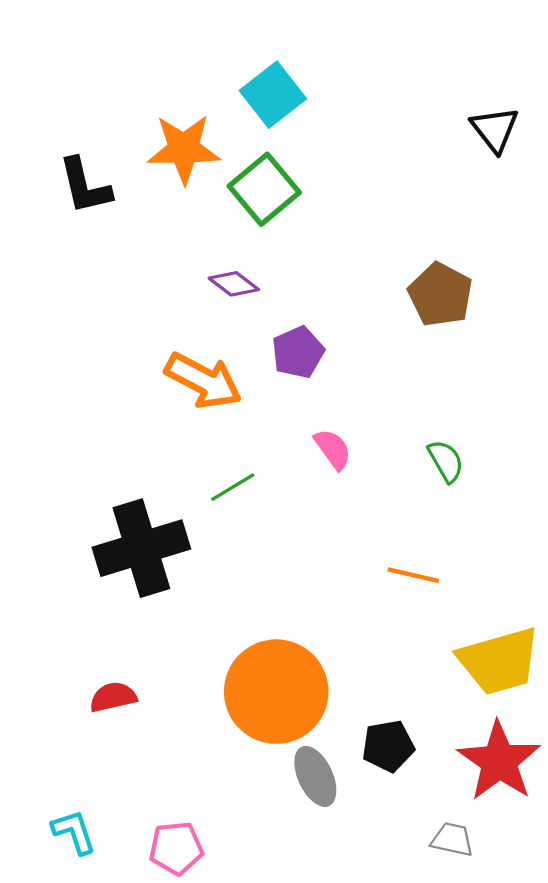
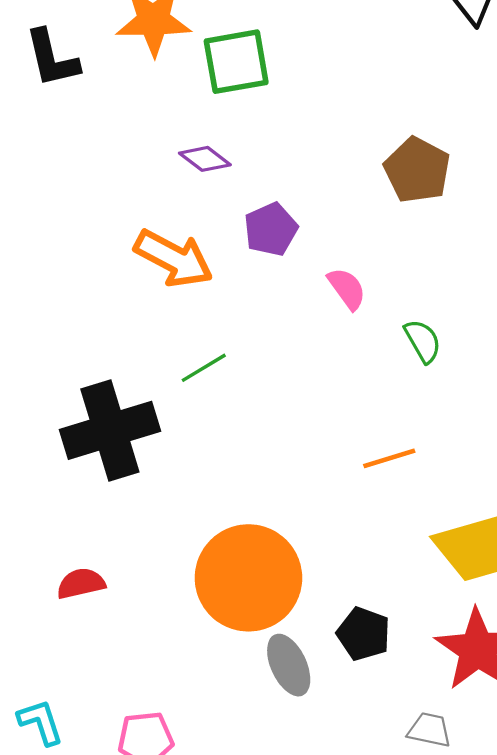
green square: (264, 189) -> (236, 62), turned 30
pink semicircle: (333, 449) -> (347, 289), moved
orange line: (413, 575) -> (389, 458), turned -30
black pentagon: (388, 746) -> (364, 634), turned 30

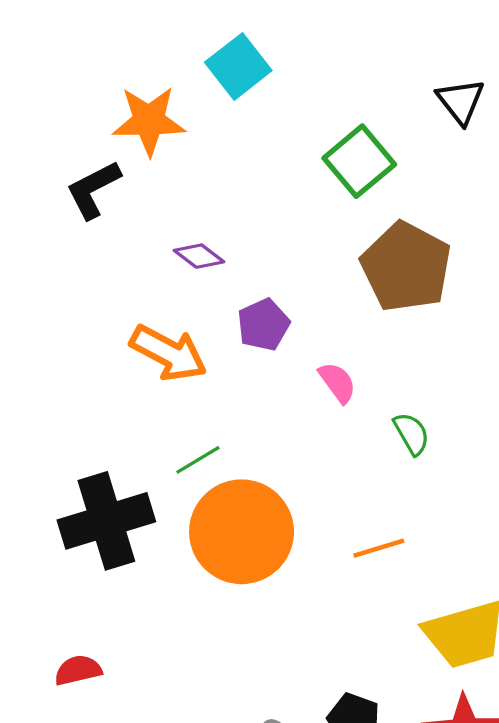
black L-shape: (52, 58) -> (93, 190), moved, turned 76
green square: (236, 62) -> (359, 161), moved, turned -30
brown pentagon: (417, 170) -> (406, 267), size x1.4
orange circle: (248, 578) -> (242, 532), moved

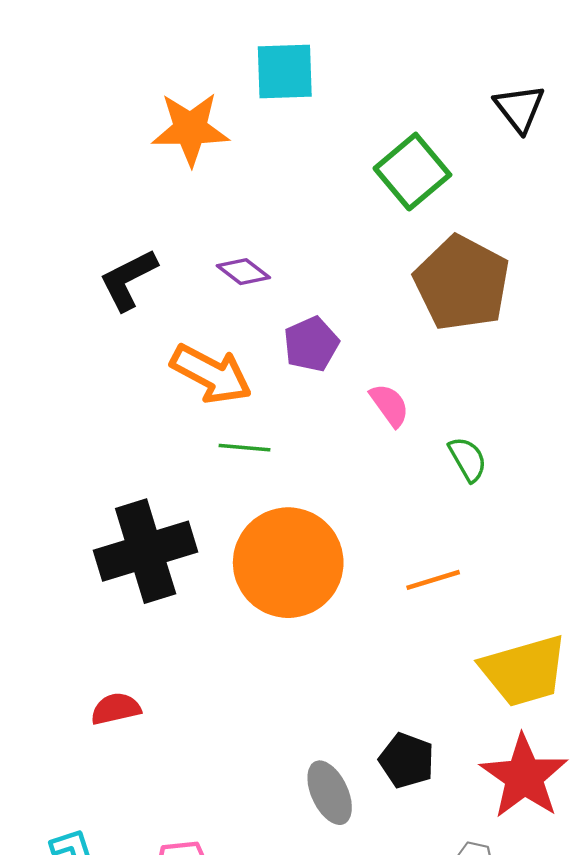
cyan square: (238, 66) -> (285, 71), turned 36
black L-shape: (93, 190) -> (128, 280), moved
green line: (198, 460) -> (244, 448), moved, turned 36

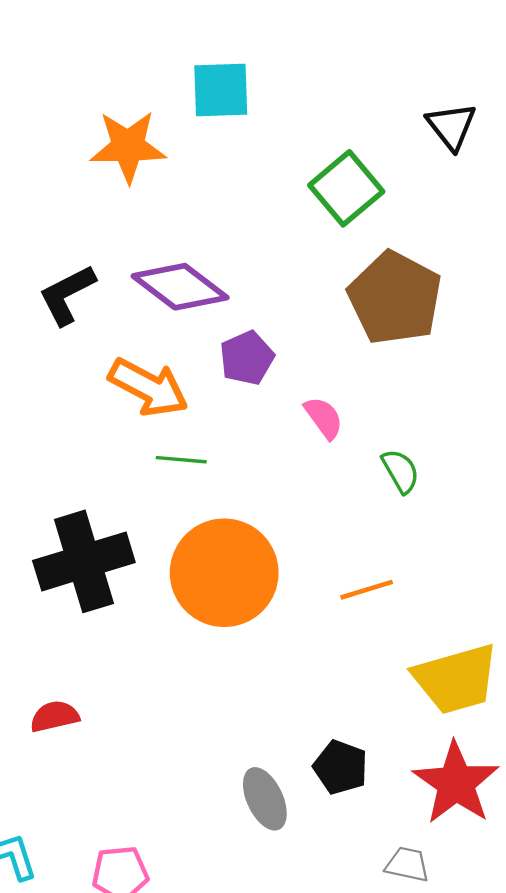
purple diamond: (243, 272) -> (180, 287), size x1.8

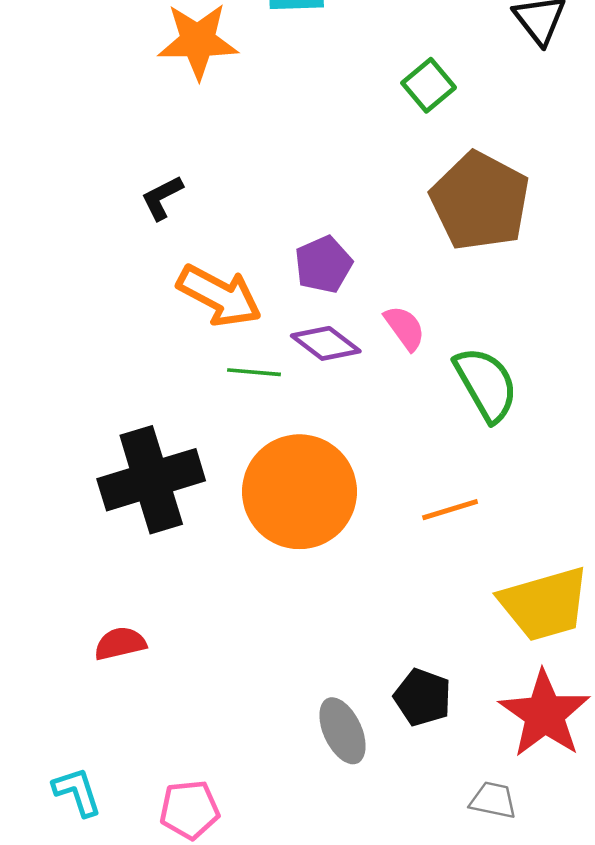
green square: (346, 188) -> (429, 85), size x0.7
purple diamond: (180, 287) -> (326, 343), moved, size x0.7
black L-shape: (67, 295) -> (162, 198), moved, size x0.7
green semicircle: (401, 471) -> (486, 384), size x1.6

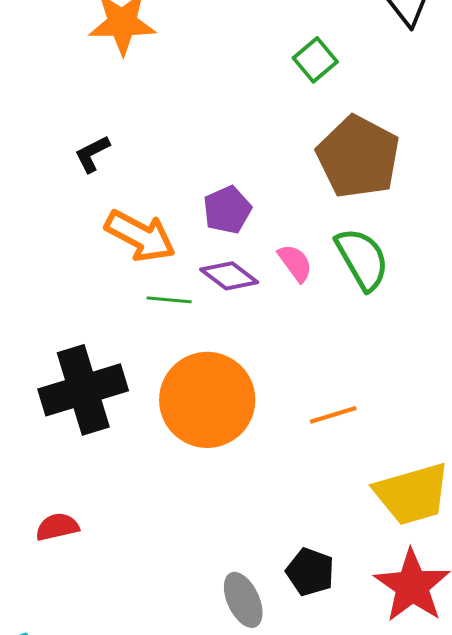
green semicircle: (486, 384) -> (362, 259), moved

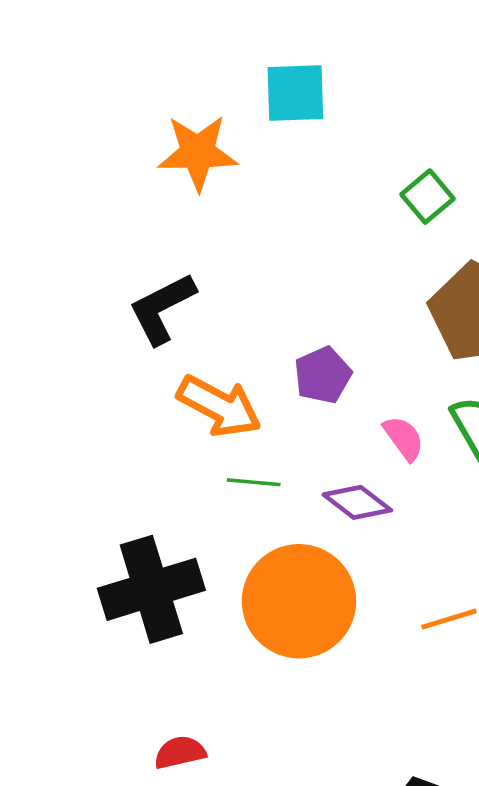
black L-shape: (92, 154) -> (162, 308), size x1.6
purple diamond: (229, 276) -> (357, 502), moved
red semicircle: (57, 527) -> (180, 752), moved

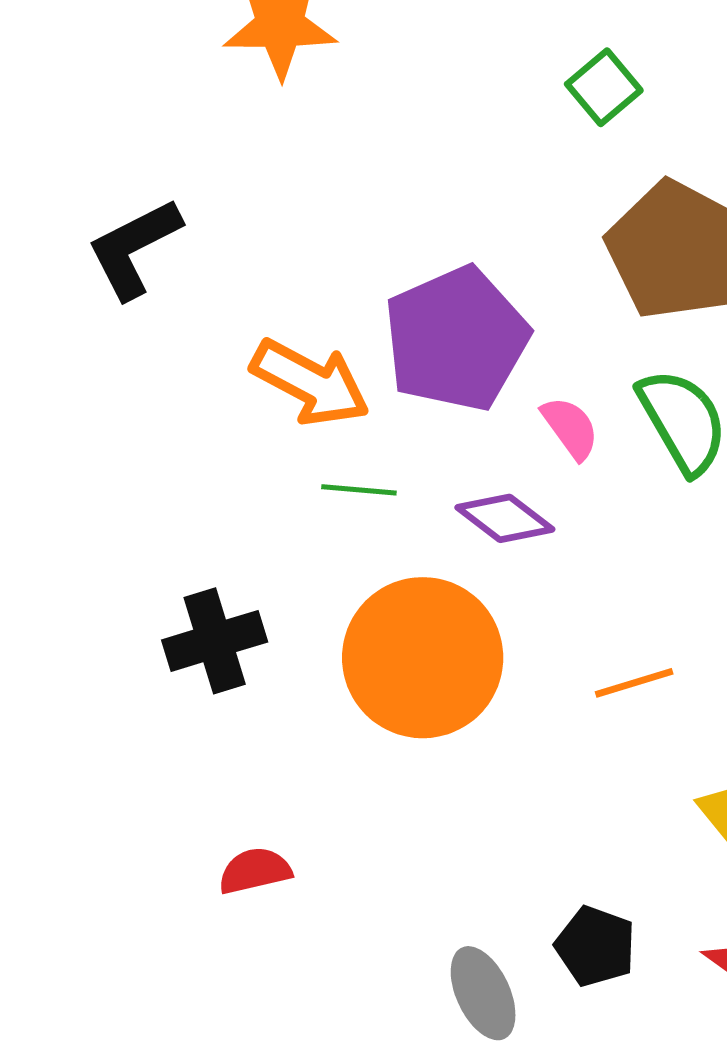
black L-shape: (162, 308) -> (134, 248), moved
purple pentagon: (323, 375) -> (456, 339), size x1.8
black cross: (151, 589) -> (215, 641), size x0.7

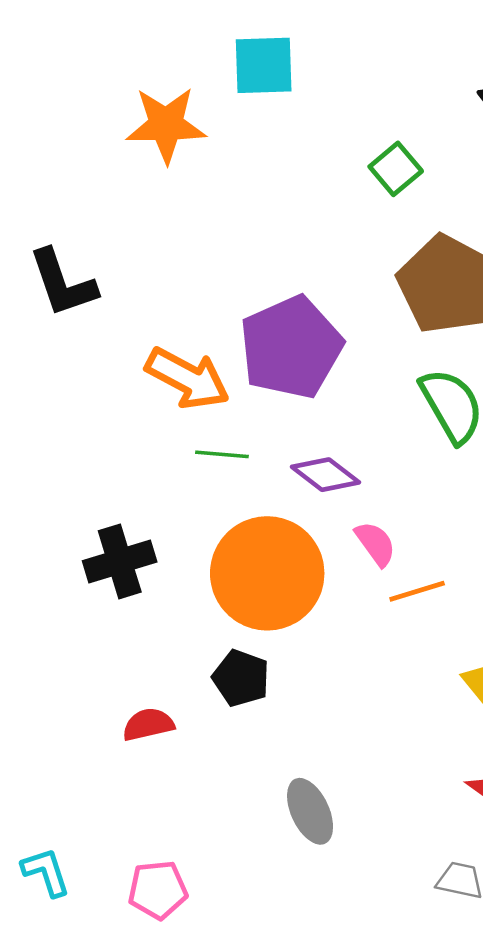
black L-shape: (134, 248) -> (63, 283), turned -82
pink semicircle: (570, 428) -> (375, 544), moved
black pentagon: (595, 946) -> (241, 678), moved

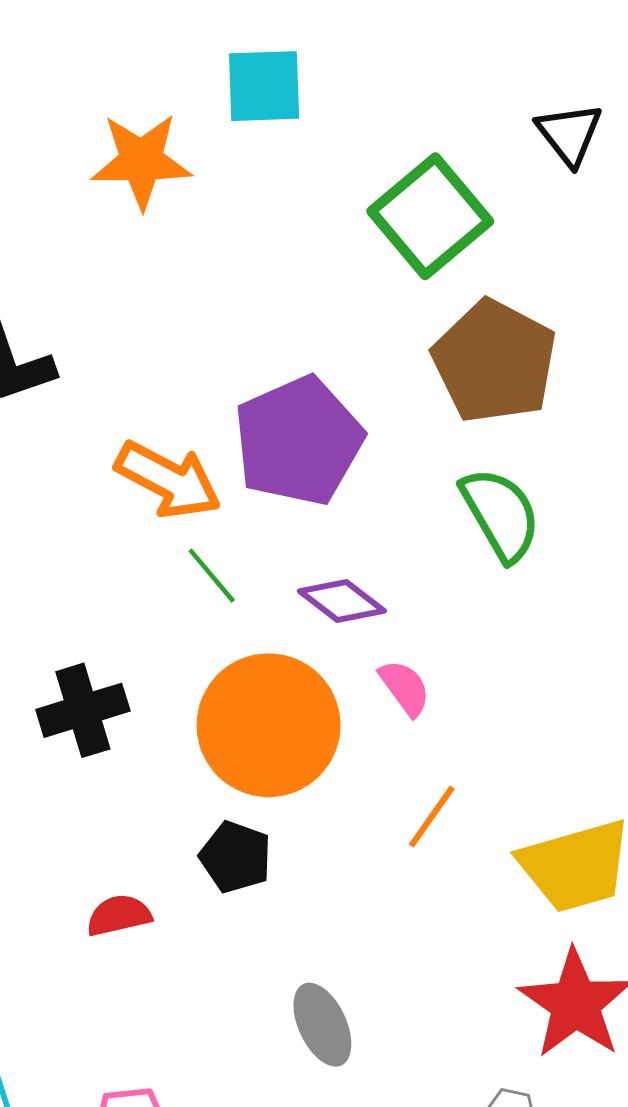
green square: (396, 169) -> (430, 216), size x1.8
green line: (222, 454) -> (212, 576), turned 45
orange line: (417, 591) -> (432, 817), moved, turned -38

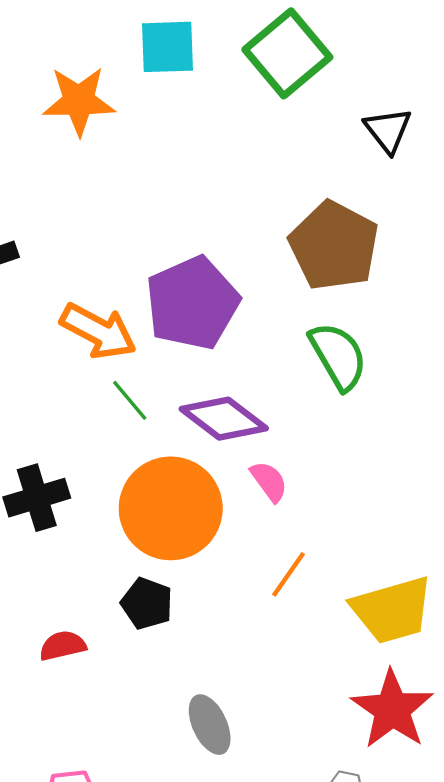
black triangle: (569, 134) -> (388, 130), moved
green square: (430, 216) -> (287, 53), moved
purple diamond: (342, 601) -> (224, 419), size x1.4

